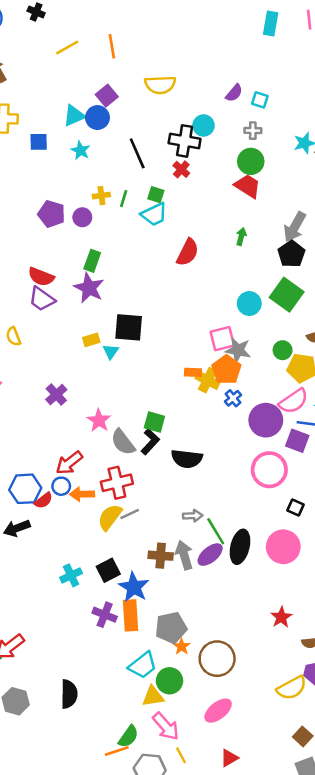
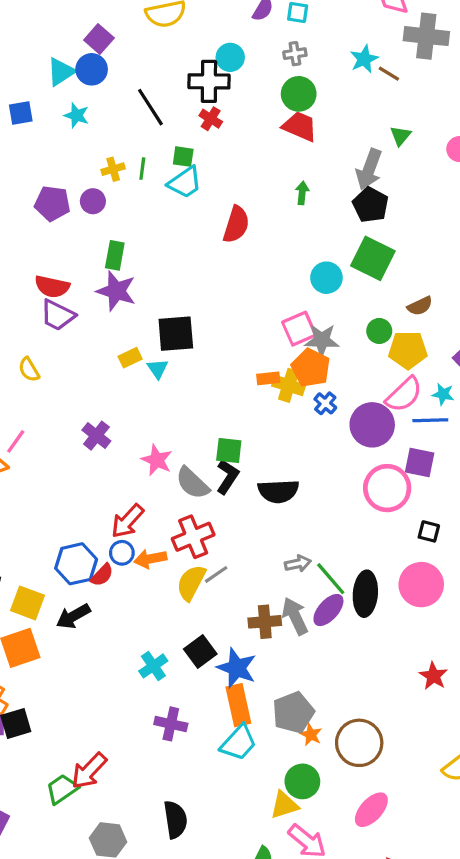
purple square: (297, 441) -> (420, 463), moved
purple cross: (105, 615) -> (171, 724), moved
cyan trapezoid: (143, 665) -> (239, 743), moved

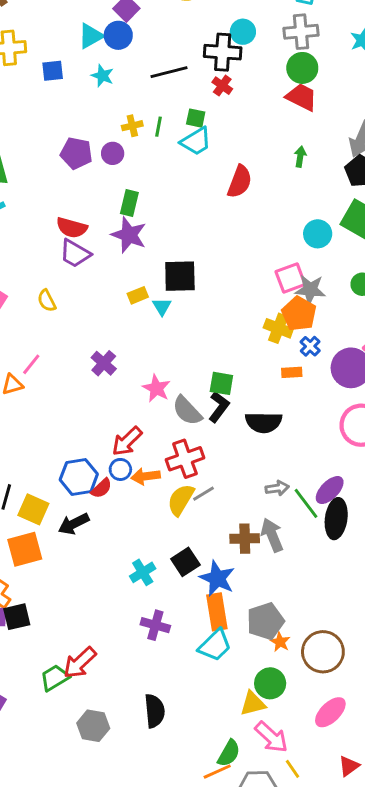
gray cross: (295, 54) -> (301, 32), size x1.6
black line: (150, 107) -> (169, 72), turned -75
orange rectangle: (268, 378) -> (292, 372), moved
purple ellipse: (328, 610) -> (330, 490), moved

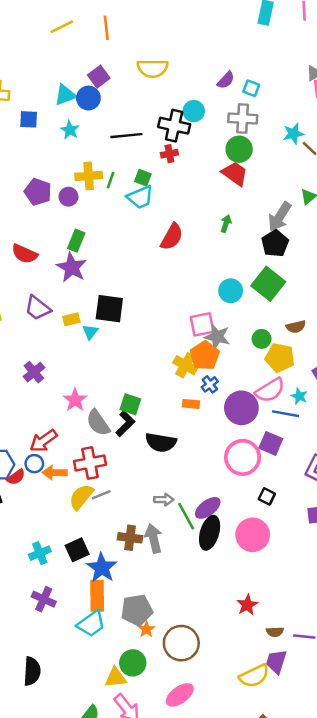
red cross: (222, 86) -> (169, 154), turned 35
yellow cross: (132, 126) -> (89, 176), size x1.5
purple trapezoid: (75, 254) -> (38, 308), moved

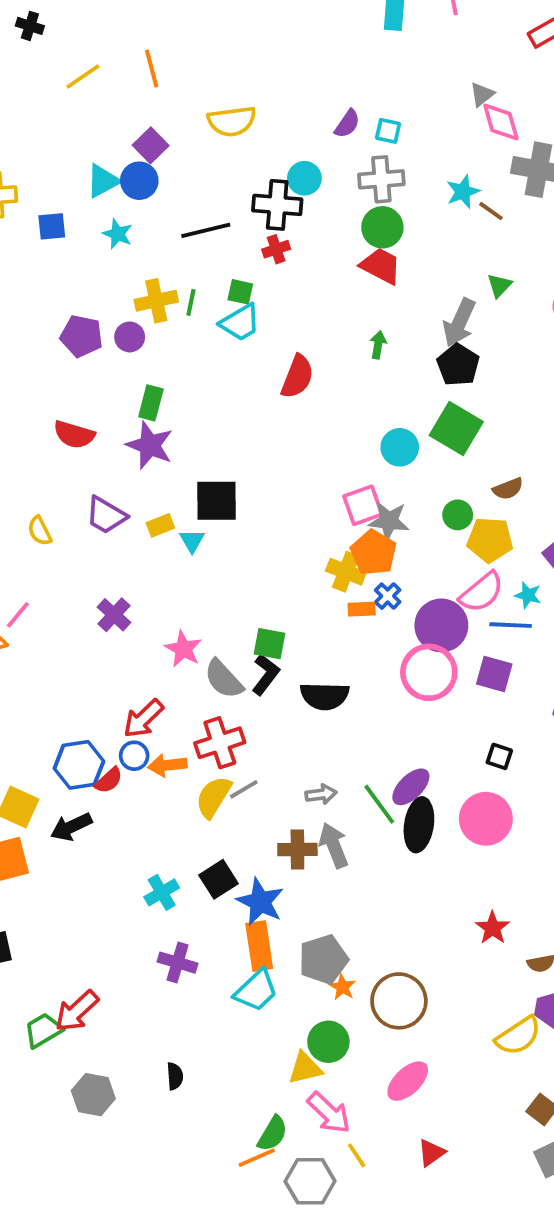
orange rectangle: (191, 404) -> (362, 609), moved
pink circle: (243, 457) -> (429, 672), moved
gray arrow: (164, 500) -> (321, 794), moved
black semicircle: (32, 671) -> (175, 1076), size x0.6

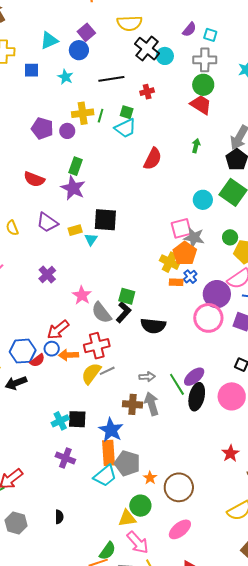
cyan triangle: (103, 181) -> (49, 41), moved
black cross: (277, 205) -> (147, 49), moved, turned 30
black square: (219, 879) -> (77, 419), moved, turned 30
gray pentagon: (323, 959) -> (127, 463), moved, turned 30

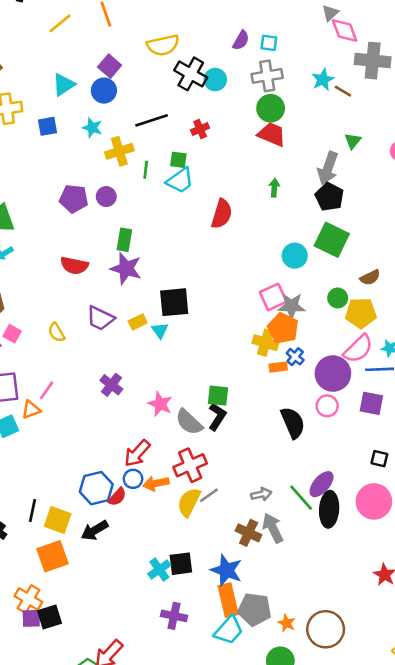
yellow cross: (83, 113) -> (119, 151), moved
pink circle: (208, 318) -> (327, 406), size x0.6
black semicircle: (153, 326) -> (293, 423), moved, turned -110
brown cross: (133, 404) -> (249, 533), turned 30

